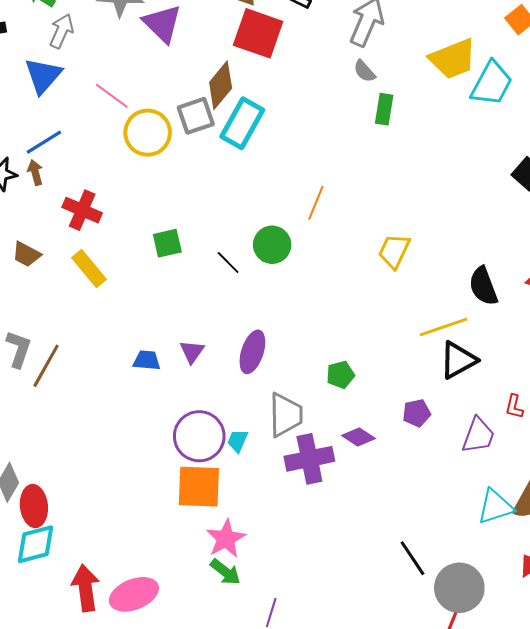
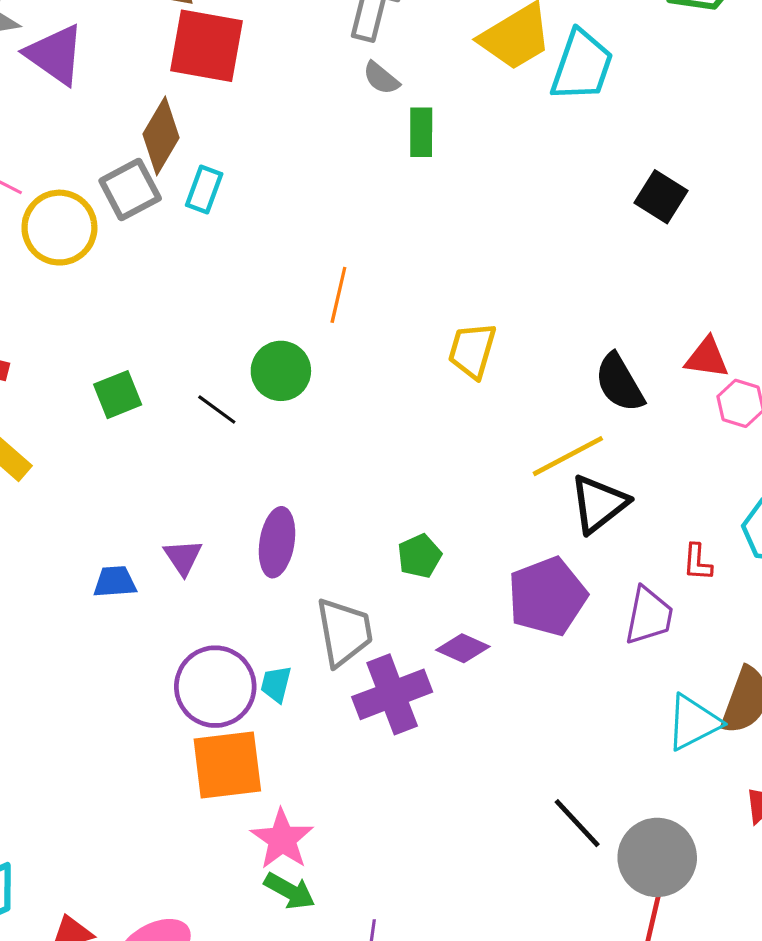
cyan rectangle: (242, 123) -> (204, 189), size x0.6
purple pentagon: (417, 413) -> (547, 596), size x1.8

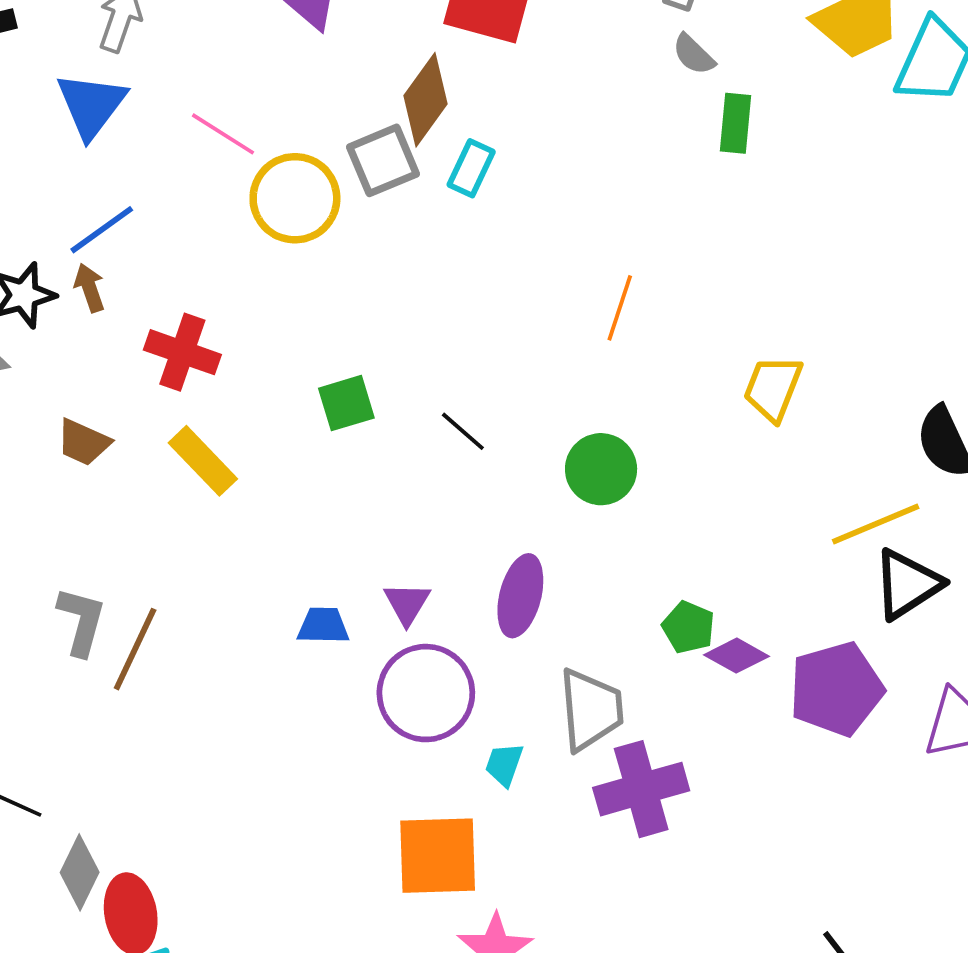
green circle: (281, 371) -> (601, 469), moved
green pentagon: (419, 556) -> (688, 627), turned -30
purple diamond: (463, 648) -> (736, 656), moved
purple circle: (215, 687) -> (426, 693), moved

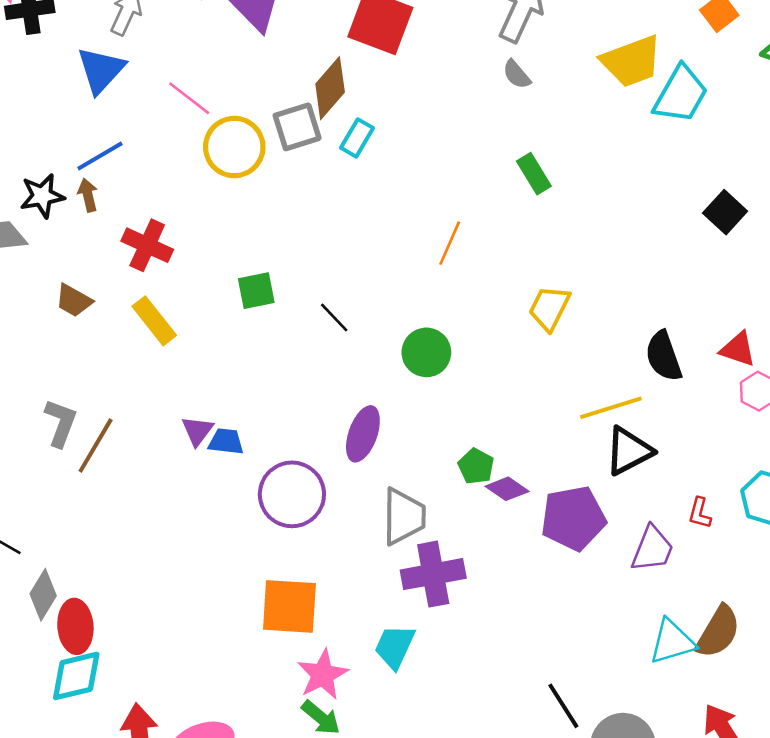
green rectangle: (735, 123) -> (534, 174), moved, turned -42
purple triangle: (407, 603) -> (197, 431), moved
cyan trapezoid: (504, 764) -> (395, 647), moved, size x1.5

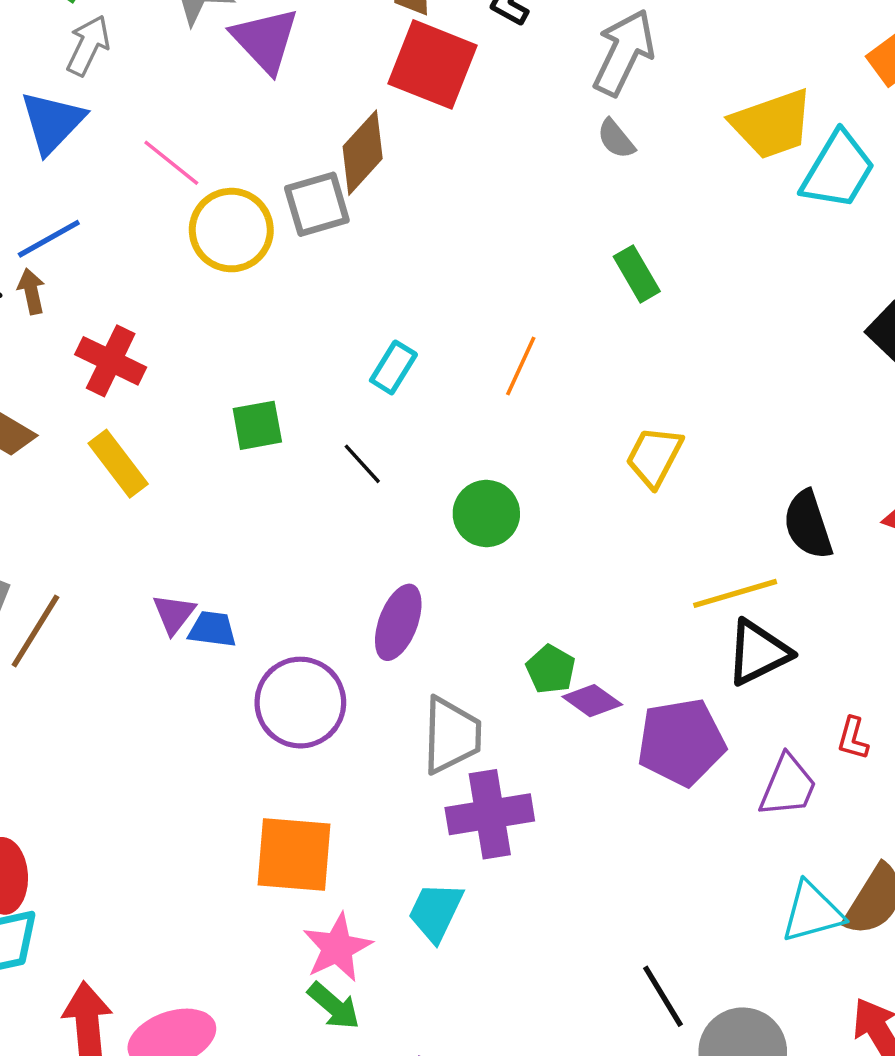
cyan rectangle: (357, 138) -> (393, 367), moved

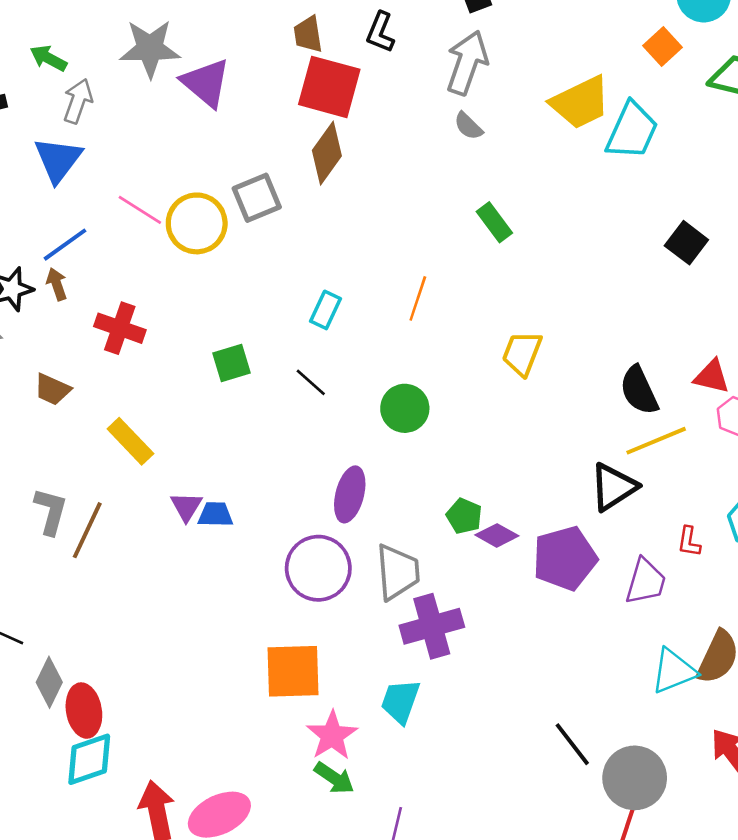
brown diamond: (363, 153) -> (327, 153), moved
pink line: (171, 163) -> (140, 210), moved
yellow rectangle: (118, 464) -> (130, 441), moved
yellow line: (735, 593) -> (656, 441), moved
purple circle: (300, 703) -> (318, 568), moved

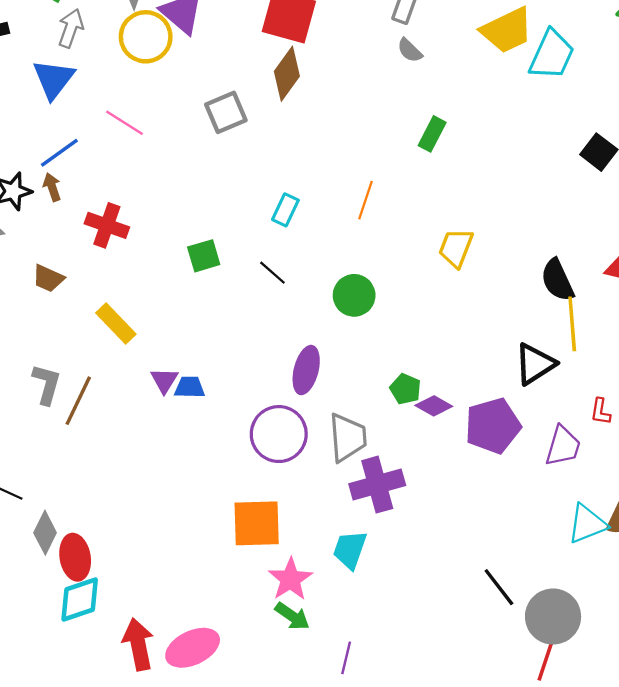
green rectangle: (494, 222) -> (432, 134), turned 64
yellow circle: (197, 223) -> (146, 37), moved
yellow line: (656, 441) -> (572, 324), turned -72

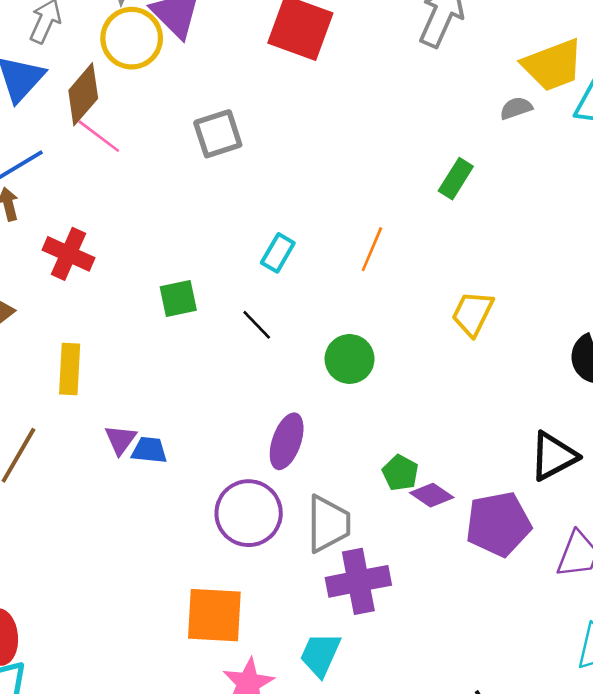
gray semicircle: (410, 50) -> (516, 108), moved, turned 112
brown diamond: (287, 74) -> (83, 94), moved
yellow rectangle: (116, 324) -> (70, 369), turned 42

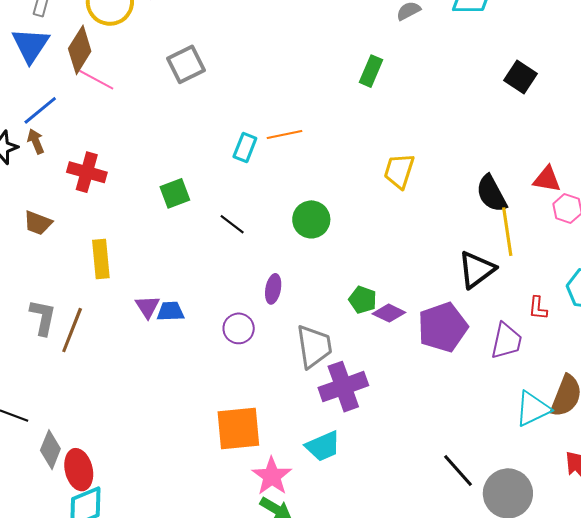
orange line: (372, 249) -> (284, 135), moved, turned 64
black line: (257, 325) -> (232, 224), moved
purple ellipse: (287, 441) -> (273, 289), size x0.7
purple circle: (249, 513) -> (239, 328), moved, size x0.6
cyan trapezoid: (320, 655) -> (323, 446), turned -129

